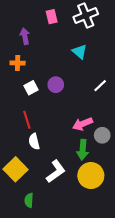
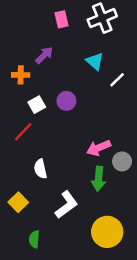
purple arrow: (25, 36) -> (44, 55), moved, turned 56
white line: (100, 86) -> (117, 80), moved
red line: (27, 120) -> (23, 132), moved, turned 60
yellow square: (15, 169) -> (18, 202), size x0.7
yellow circle: (91, 176) -> (107, 232), moved

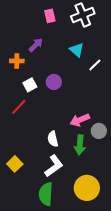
white semicircle: (40, 169) -> (53, 139), moved
green semicircle: (34, 239) -> (46, 194), moved, size x1.6

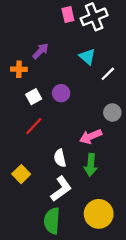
pink rectangle: (50, 16) -> (68, 15), moved
red line: (19, 107) -> (34, 126), moved
gray circle: (99, 131) -> (112, 113), moved
yellow square: (15, 164) -> (21, 174), moved

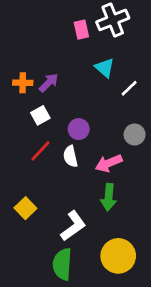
pink rectangle: (68, 15) -> (81, 30), moved
purple arrow: (41, 51) -> (49, 83), moved
purple circle: (61, 93) -> (79, 129), moved
white semicircle: (60, 158) -> (70, 156), moved

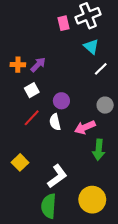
cyan triangle: (105, 68) -> (91, 47), moved
green arrow: (109, 197) -> (99, 150), moved

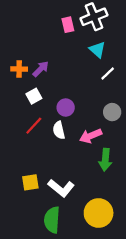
yellow square: (20, 162) -> (30, 182), moved, turned 35
white L-shape: (57, 176) -> (61, 188), turned 75

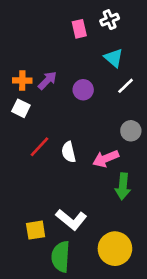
white cross: (94, 17) -> (110, 20), size x0.6
white square: (34, 96) -> (21, 108), moved, turned -35
purple circle: (66, 108) -> (83, 90), moved
yellow square: (30, 182) -> (36, 230), moved

